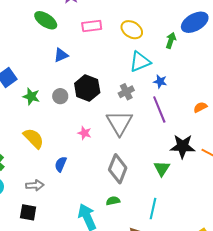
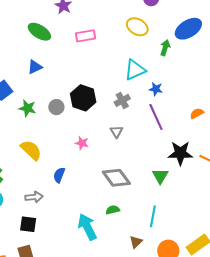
yellow ellipse: (132, 30) -> (137, 27), moved
blue triangle: (61, 55) -> (35, 67), moved
gray triangle: (119, 123) -> (116, 132), size x0.5
gray diamond: (118, 169) -> (116, 178), turned -56

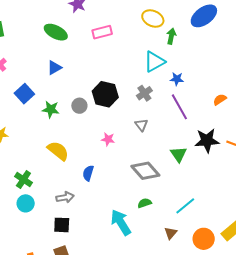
green arrow: (165, 48) -> (171, 36), moved
green triangle: (160, 176) -> (179, 154), moved
cyan line: (153, 216) -> (185, 206), turned 45

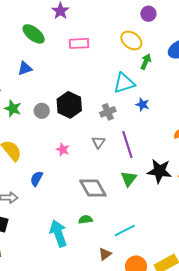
purple line: (179, 107) -> (127, 144), moved

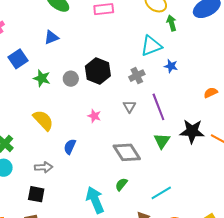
green arrow: (146, 62) -> (172, 23), turned -35
green semicircle: (85, 219) -> (121, 184), turned -40

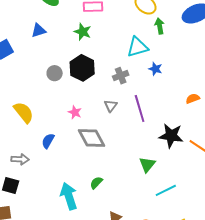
green star: (42, 78) -> (83, 32), moved
green triangle: (162, 141) -> (147, 164), moved
gray diamond: (127, 152) -> (91, 138), moved
cyan line: (161, 193) -> (166, 190), moved

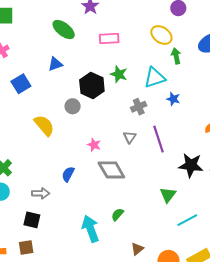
green star: (83, 32) -> (119, 74), moved
black hexagon: (82, 68) -> (92, 86), moved
yellow semicircle: (24, 112) -> (44, 125), moved

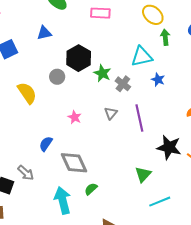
green star: (119, 74) -> (102, 73), moved
gray cross: (139, 107) -> (123, 84), turned -35
gray diamond: (111, 170) -> (74, 163), moved
gray arrow: (41, 193) -> (26, 173), moved, turned 36

